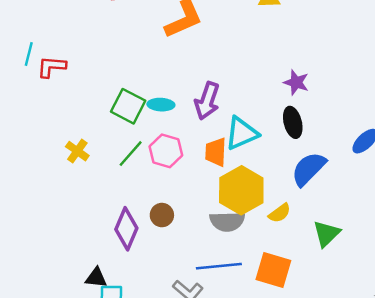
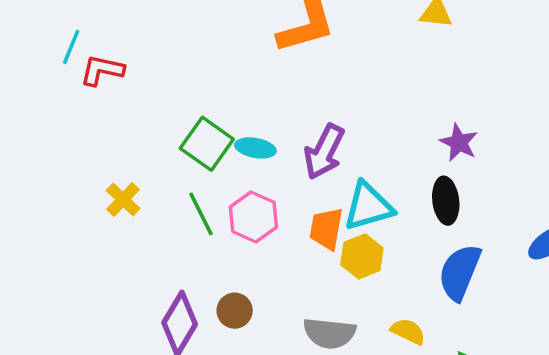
green line: (131, 154) -> (201, 214), turned -76
blue semicircle: (309, 169) -> (460, 272), turned -30
yellow hexagon: (241, 190) -> (362, 256), moved, size x0.6
yellow semicircle: (280, 213) -> (408, 331), turned -125

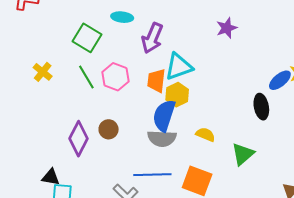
purple star: (459, 143) -> (227, 28), turned 30
cyan ellipse: (255, 148) -> (122, 17), moved
black ellipse: (446, 201) -> (261, 107), moved
blue semicircle: (460, 272) -> (164, 115), moved

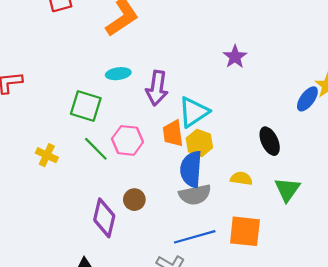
black ellipse: (261, 107) -> (270, 141), moved

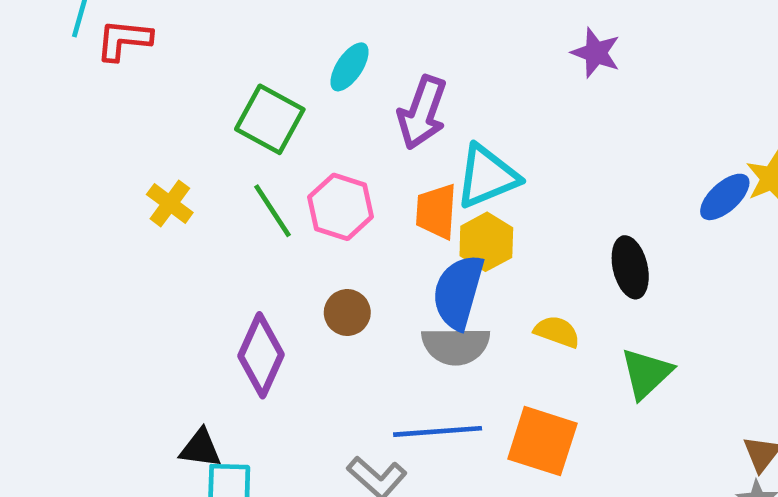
purple star: (235, 57) -> (596, 53), moved, turned -30
cyan ellipse: (118, 74) -> (349, 67), turned -60
brown circle: (134, 200) -> (347, 312), moved

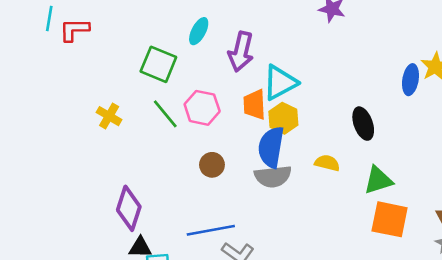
blue ellipse: (725, 197) -> (410, 80), turned -32
purple diamond: (261, 355) -> (129, 208), moved
green triangle: (646, 373) -> (378, 180), turned 32
blue line: (438, 431) -> (211, 230), moved
orange square: (542, 441) -> (390, 219), moved

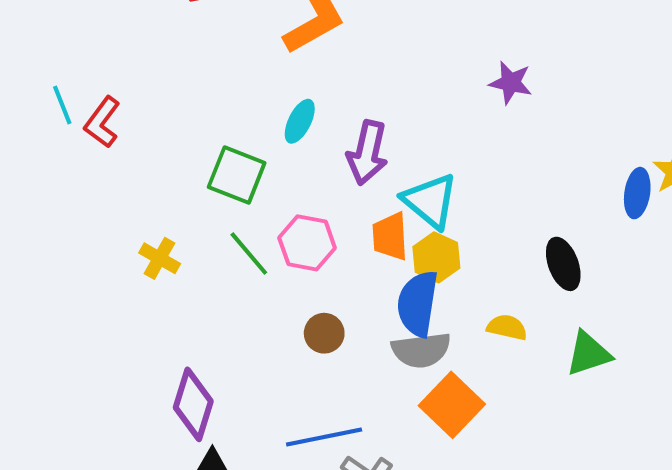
cyan line: (49, 18) -> (62, 105), turned -30
red L-shape: (74, 30) -> (102, 122), turned -52
cyan triangle: (280, 83) -> (430, 201), turned -51
orange square: (390, 219) -> (452, 405), moved, turned 33

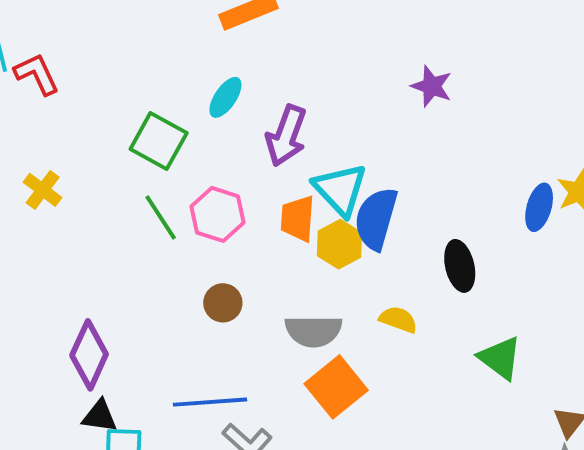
red L-shape: (102, 122) -> (37, 74), turned 111
yellow cross: (160, 258) -> (43, 190), moved
blue semicircle: (418, 304) -> (376, 219), moved
green triangle: (588, 354) -> (500, 358), moved, turned 48

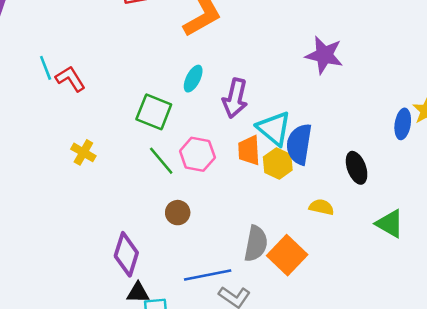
purple star: (432, 86) -> (324, 55), size x1.4
brown circle: (223, 303) -> (178, 213), moved
gray semicircle: (313, 331) -> (256, 244), moved, turned -72

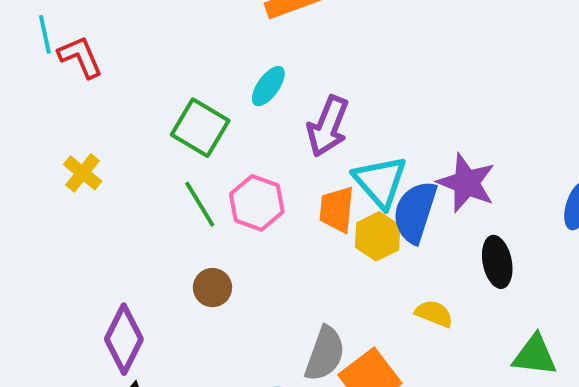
purple star: (324, 55) -> (466, 183), moved
green triangle: (390, 224) -> (535, 355), turned -32

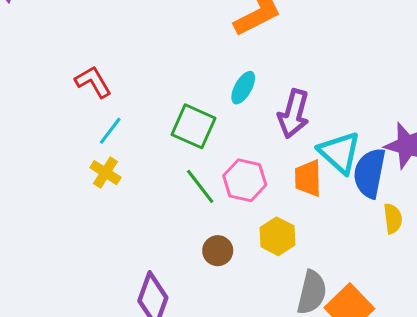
cyan line: (45, 34) -> (110, 131), moved, turned 56
yellow hexagon: (378, 236) -> (277, 236), moved
yellow semicircle: (434, 314) -> (393, 219), moved, turned 68

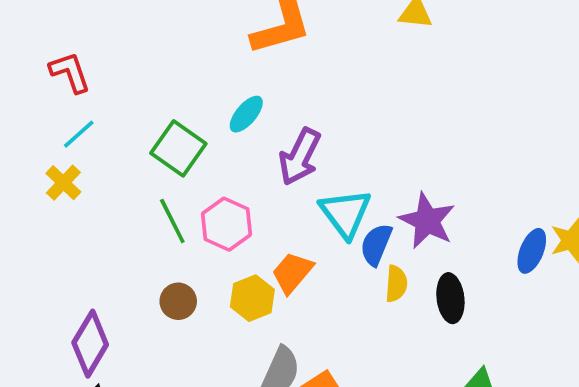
blue semicircle: (370, 173) -> (376, 245), size x0.7
orange trapezoid: (308, 178) -> (292, 273), moved, turned 30
yellow semicircle: (393, 219) -> (396, 284), moved

